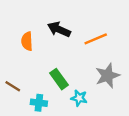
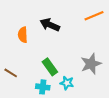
orange line: (96, 39) -> (94, 16), moved
cyan cross: (39, 103) -> (43, 87), moved

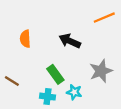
black arrow: (50, 25) -> (70, 41), moved

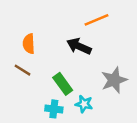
orange line: (104, 18) -> (97, 20), moved
brown line: (12, 81) -> (22, 70), moved

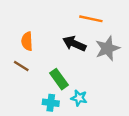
orange line: (97, 20) -> (91, 19), turned 35
gray star: (114, 80) -> (107, 48), moved

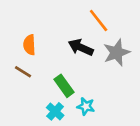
orange line: (91, 19) -> (99, 20), turned 40
cyan cross: (51, 103) -> (55, 111), turned 35

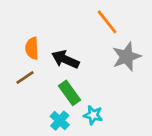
black arrow: (81, 47) -> (65, 59), moved
brown line: (23, 72) -> (25, 77), turned -66

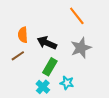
gray star: (127, 57) -> (81, 48), moved
green rectangle: (70, 93) -> (50, 67), turned 66

